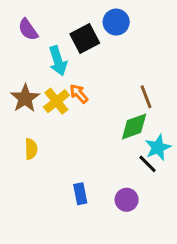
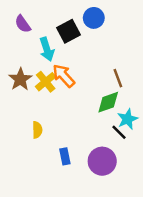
orange arrow: (79, 94) -> (64, 76), size x1.5
yellow semicircle: (31, 149) -> (37, 130), moved
purple circle: (127, 200) -> (102, 161), size x1.5

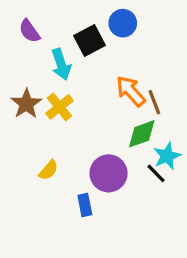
orange arrow: (64, 76) -> (131, 91), moved
yellow semicircle: (37, 130) -> (48, 170), turned 42
purple circle: (102, 161) -> (109, 173), moved

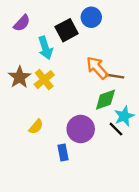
purple semicircle: (29, 31) -> (22, 23), turned -102
brown line: (154, 102) -> (115, 76), turned -60

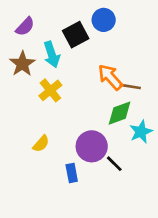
brown star: (20, 77) -> (22, 64), moved
black line: (116, 129) -> (114, 164), moved

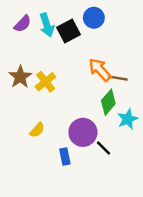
cyan arrow: (52, 55) -> (47, 25), moved
brown star: (22, 64) -> (20, 77), moved
green diamond: (120, 113) -> (108, 102), turned -30

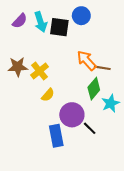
black square: (68, 31) -> (59, 27), turned 36
brown star: (20, 77) -> (18, 67), turned 30
yellow semicircle: (37, 130) -> (48, 95), moved
blue rectangle: (65, 156) -> (56, 136), size x1.5

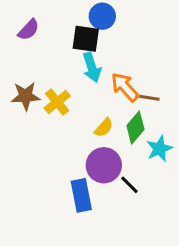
blue circle: (81, 16) -> (102, 16), moved
cyan arrow: (41, 22) -> (92, 67), moved
yellow semicircle: (48, 95) -> (104, 128), moved

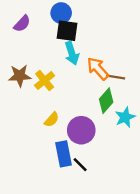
blue circle: (102, 16) -> (61, 13), moved
yellow semicircle: (104, 128) -> (52, 120), moved
black line: (129, 185) -> (80, 165), moved

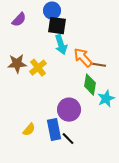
green diamond: (106, 101) -> (90, 85), turned -30
yellow semicircle: (52, 120) -> (29, 130), moved

